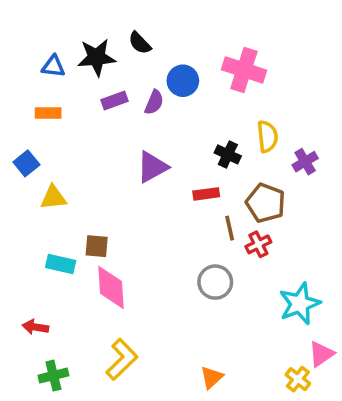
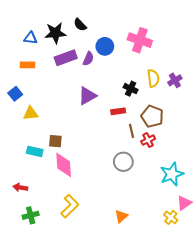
purple rectangle: (115, 100) -> (66, 58), size x1.5
purple cross: (305, 162) -> (175, 80), moved

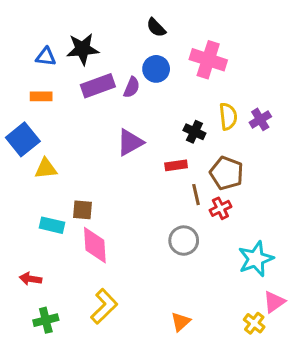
black semicircle: (80, 25) -> (156, 28), moved
blue square: (15, 94) -> (23, 139), size x1.5

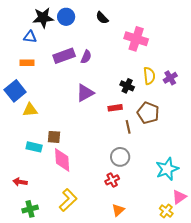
black star: (83, 49) -> (43, 18), moved
blue circle: (156, 69) -> (66, 17), moved
red cross: (220, 208) -> (112, 180), moved

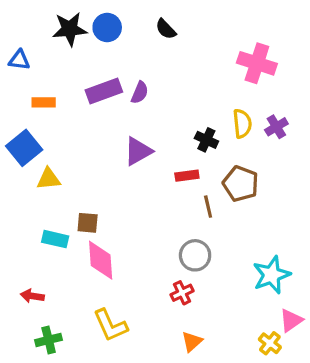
blue triangle: (30, 37) -> (19, 60), moved
pink cross: (136, 39) -> (257, 63), moved
yellow L-shape: (68, 200) -> (110, 325), turned 110

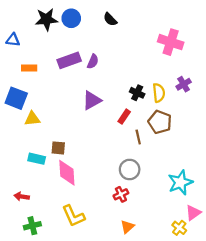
yellow semicircle: (242, 124) -> (159, 93), moved
blue square: (24, 148) -> (16, 98), turned -30
red rectangle: (187, 176) -> (124, 117), turned -48

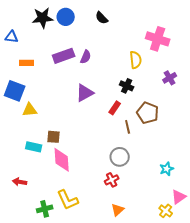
yellow semicircle: (159, 93) -> (136, 60), moved
cyan star: (180, 182) -> (167, 169), size x0.6
green cross: (32, 226) -> (45, 209), moved

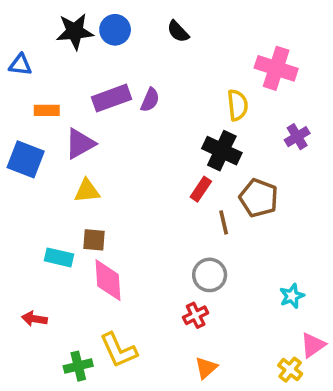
black cross: (127, 86) -> (222, 151), size x1.5
purple triangle: (85, 93) -> (80, 144), moved
yellow triangle: (30, 110) -> (87, 191), moved

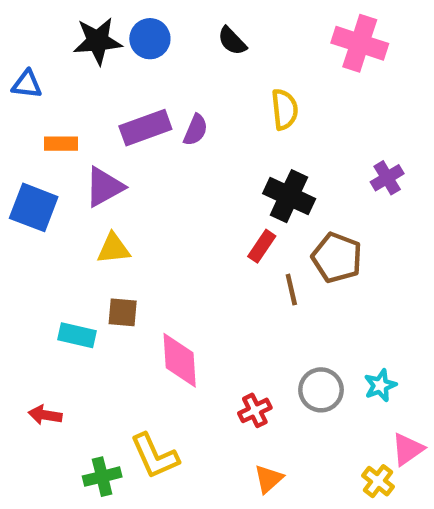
pink cross: (276, 68) -> (360, 43), moved
yellow semicircle: (238, 105) -> (285, 109), moved
gray circle: (210, 275) -> (321, 390), moved
pink diamond: (108, 280) -> (180, 360), moved

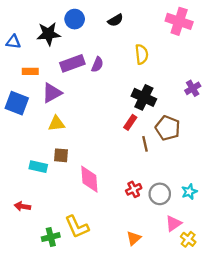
black star: (98, 41) -> (49, 34), moved
black semicircle: (232, 41) -> (115, 20), turned -77
red cross: (255, 410) -> (134, 189), moved
pink triangle: (408, 449) -> (173, 223), moved

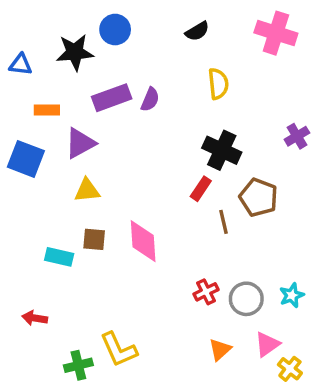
black semicircle: (115, 20) -> (197, 31), moved
pink diamond: (89, 179) -> (143, 241), moved
orange triangle: (134, 238) -> (220, 350), moved

